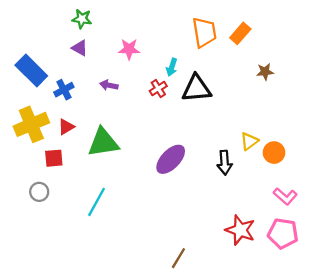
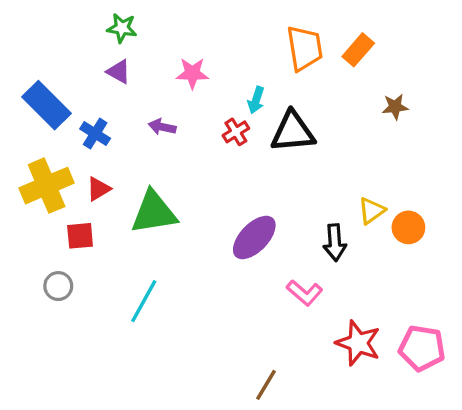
blue cross: (64, 90) -> (95, 134), turned -30
pink L-shape: (285, 196) -> (305, 293), moved

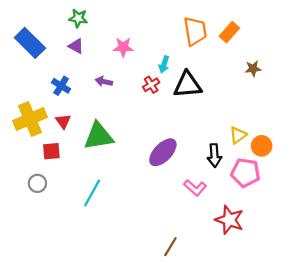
blue rectangle: (47, 105) -> (30, 43), moved
red triangle: (98, 189) -> (63, 121), turned -35
pink pentagon: (422, 348) -> (245, 173), moved

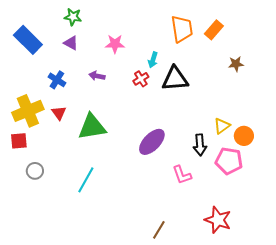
red square: (51, 151) -> (19, 141), moved
pink L-shape: (195, 188) -> (182, 175), turned 30
red star: (229, 220) -> (218, 220), moved

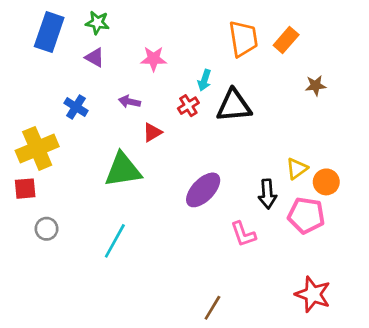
blue rectangle: (28, 40) -> (49, 32), moved, turned 64
red triangle: (59, 113) -> (152, 132), moved, turned 35
red star: (218, 220) -> (313, 294), moved

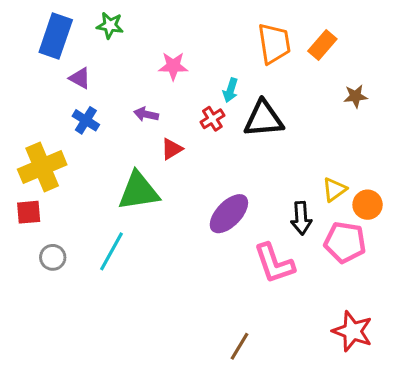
purple triangle: (95, 57) -> (80, 78), moved
pink L-shape: (243, 234) -> (274, 263), size x1.4
cyan line: (115, 241) -> (111, 251), moved

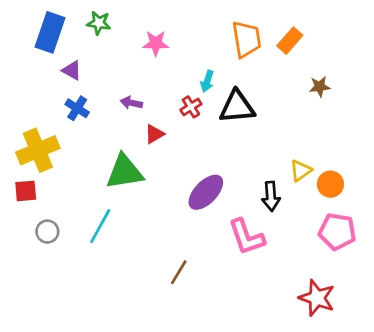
pink star: (173, 66) -> (156, 43), moved
pink pentagon: (345, 242) -> (337, 232), moved
brown line: (239, 346) -> (179, 272), moved

